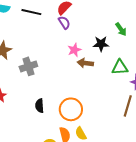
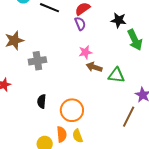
green arrow: (121, 29) -> (135, 40), size x1.5
black star: (101, 44) -> (119, 20), moved
green triangle: (120, 67) -> (116, 75), moved

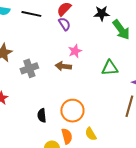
brown arrow: (94, 67) -> (63, 66), moved
black semicircle: (42, 101) -> (42, 115), moved
yellow semicircle: (78, 136) -> (91, 134), moved

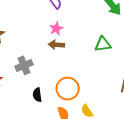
pink star: (75, 51) -> (56, 29), moved
gray cross: (29, 68) -> (24, 65), moved

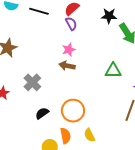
gray cross: (24, 65) -> (32, 82), turned -30
black semicircle: (37, 95) -> (42, 113), turned 56

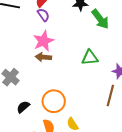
pink star: (69, 50) -> (43, 41), size x1.5

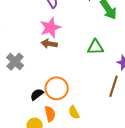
black semicircle: (23, 107) -> (37, 94), moved

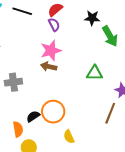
gray cross: (15, 62) -> (13, 82), turned 36
orange semicircle: (50, 114) -> (18, 129), moved

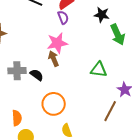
brown arrow: (49, 67) -> (54, 59), turned 49
black semicircle: (33, 116) -> (37, 75), moved, turned 64

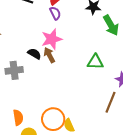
black semicircle: (37, 75) -> (34, 54), moved
orange circle: (54, 104) -> (53, 119), moved

